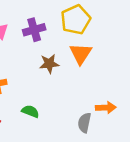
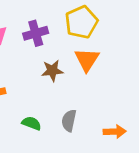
orange arrow: (106, 108) -> (115, 132), moved
gray semicircle: (84, 123) -> (69, 121), moved

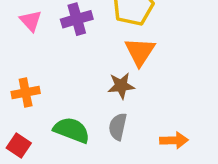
brown star: (52, 71) -> (121, 86), moved
green semicircle: (31, 123) -> (72, 130), size x1.5

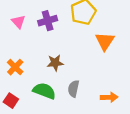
orange triangle: (140, 52) -> (105, 41), moved
brown star: (121, 86) -> (55, 63), moved
orange cross: (26, 93) -> (15, 67), turned -35

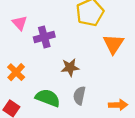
purple cross: (48, 21) -> (44, 37), moved
brown star: (55, 63) -> (70, 67), moved

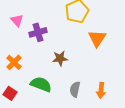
gray semicircle: (79, 96) -> (75, 89), moved
orange arrow: (118, 105) -> (101, 90), turned 98

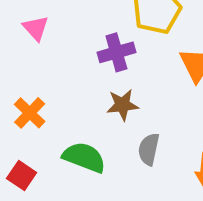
purple cross: (38, 32) -> (116, 52), moved
gray semicircle: (75, 89) -> (149, 149), moved

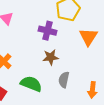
purple cross: (116, 52) -> (47, 31), turned 30

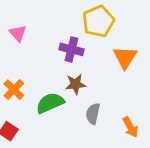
green semicircle: (31, 84) -> (50, 103), moved, turned -45
orange arrow: (92, 90) -> (130, 127), turned -35

